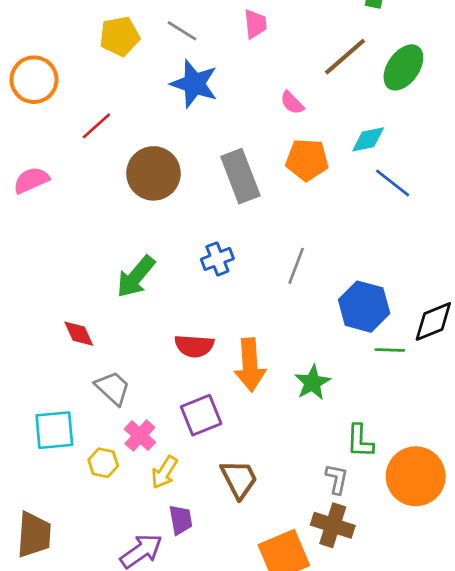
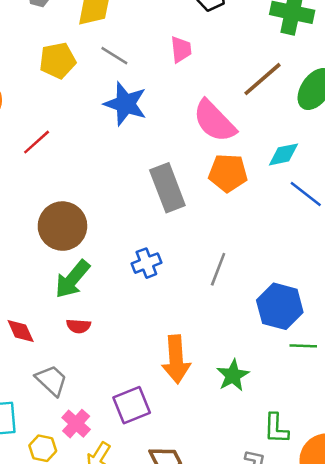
pink semicircle: (292, 103) -> (214, 121), size x2.0
brown circle: (153, 173) -> (62, 226), moved
red semicircle: (194, 346) -> (79, 326), moved, size x0.7

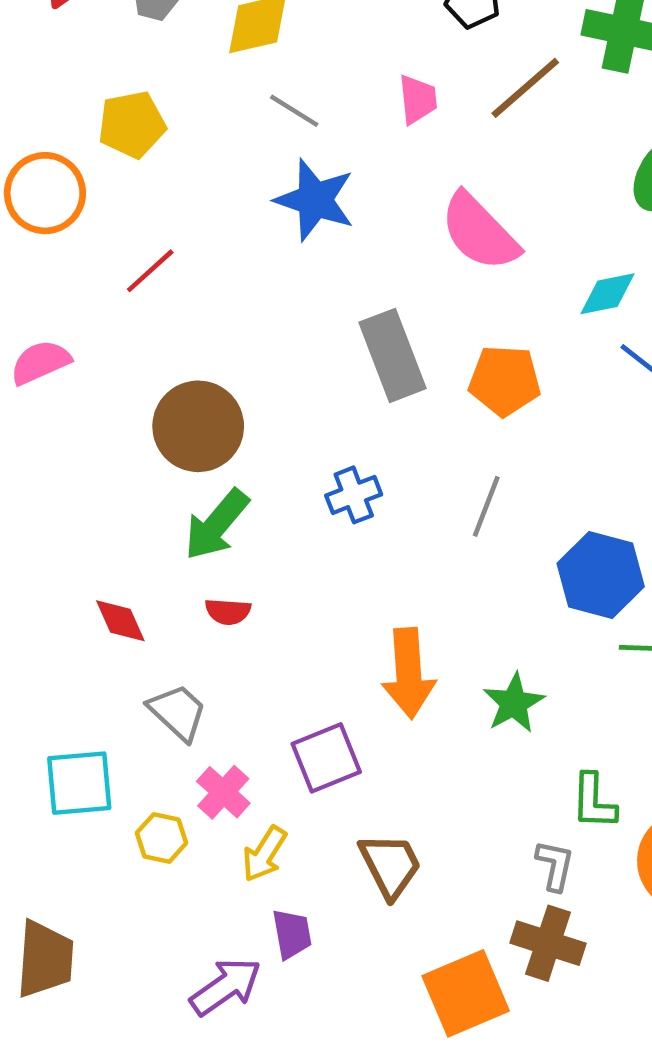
yellow pentagon: (58, 61) -> (132, 124), moved
brown line: (263, 79) -> (525, 88), moved
orange pentagon: (228, 173) -> (505, 381), moved

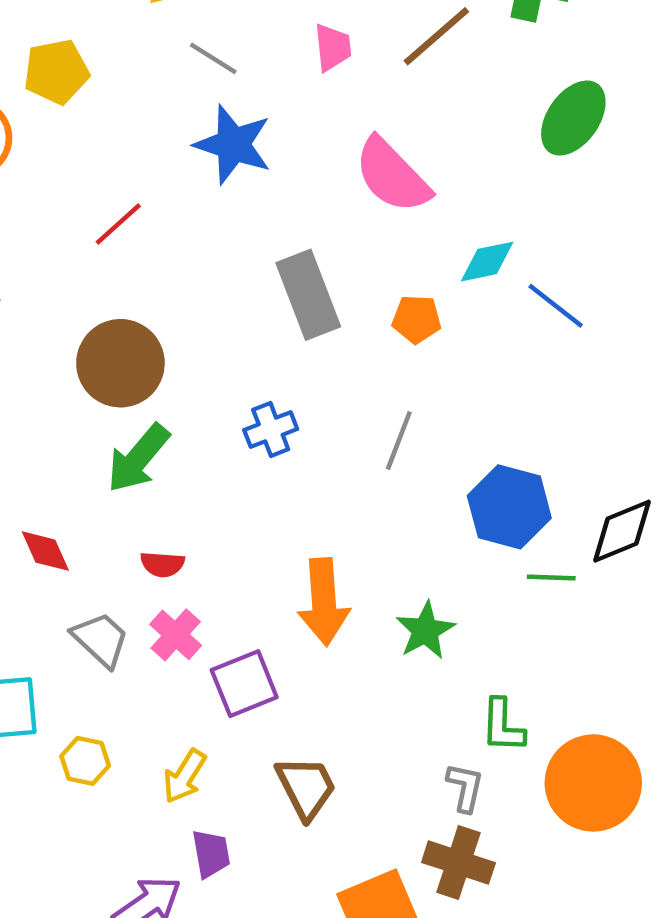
red line: (150, 271) -> (118, 224), moved
cyan diamond: (608, 294) -> (487, 262), moved
orange pentagon: (505, 381) -> (417, 319), size x0.7
red semicircle: (228, 612) -> (162, 564), moved
pink cross: (223, 792) -> (176, 635), moved

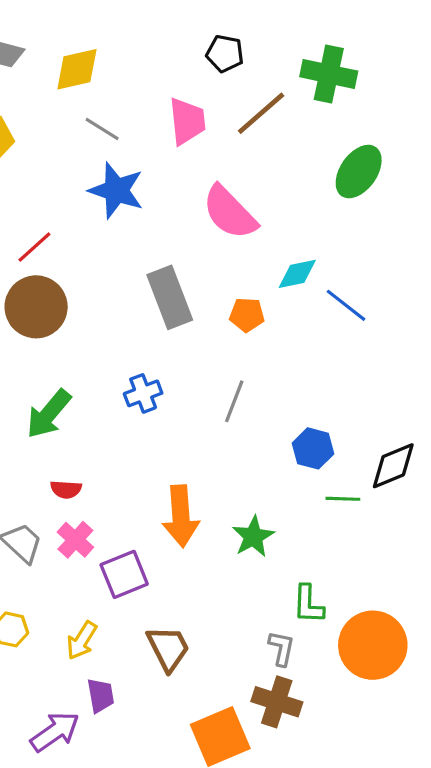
pink trapezoid: (333, 47) -> (187, 121), size x1.4
brown circle: (120, 363) -> (36, 307), moved
blue hexagon: (509, 507) -> (313, 448), size x0.7

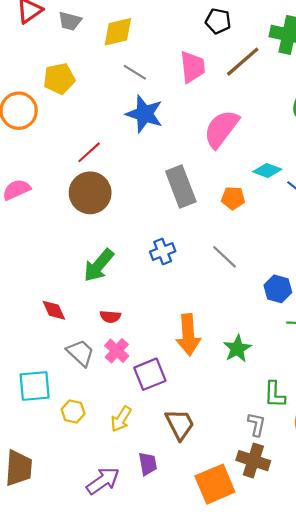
pink semicircle: (230, 212) -> (221, 129), turned 81
cyan diamond: (297, 274) -> (267, 170), turned 32
gray line: (234, 401) -> (225, 257), turned -68
purple trapezoid: (101, 696) -> (148, 464), moved

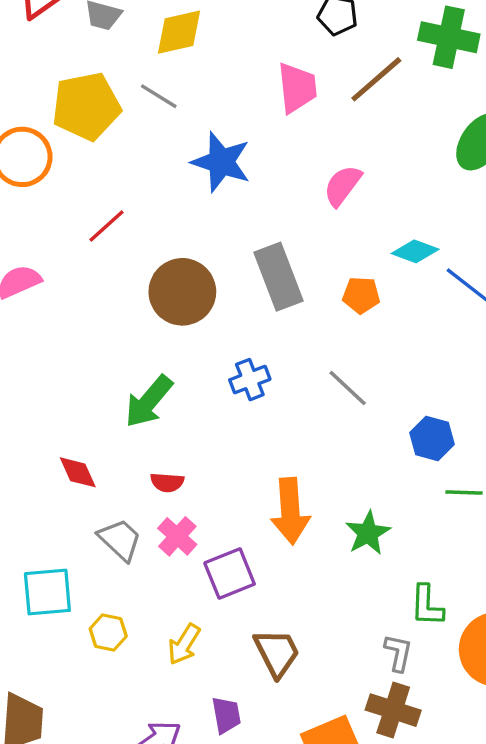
gray line: (135, 72) -> (159, 96), moved
yellow pentagon: (59, 79) -> (86, 106), size x1.4
pink semicircle: (221, 129) -> (343, 186), size x0.7
red line: (89, 152) -> (106, 226), moved
brown circle: (90, 193) -> (182, 292), moved

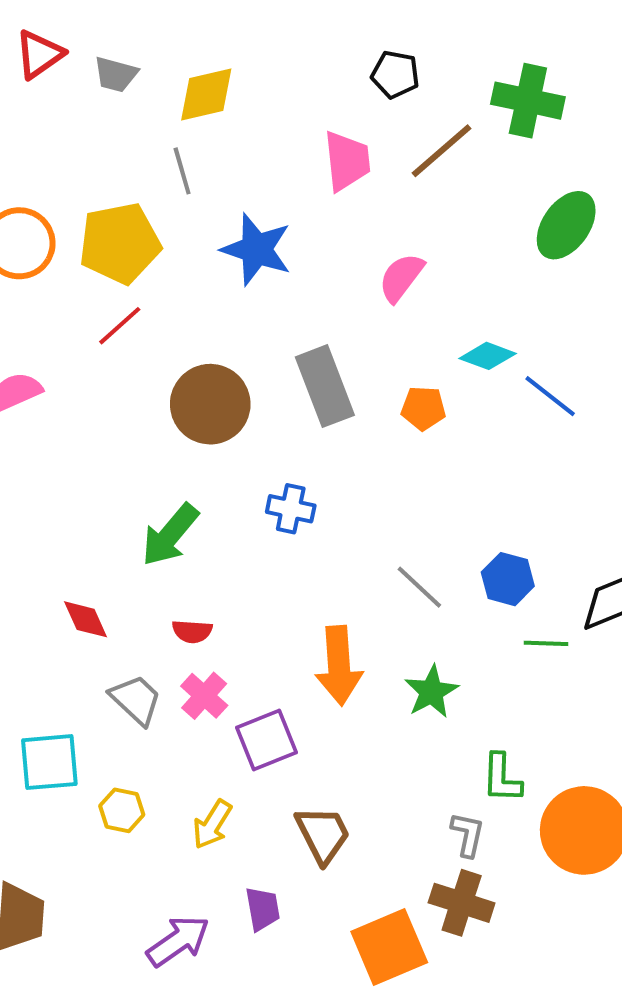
gray line: (159, 96) -> (182, 171), turned 42
yellow pentagon: (86, 106) -> (120, 243), moved
blue cross: (250, 380) -> (291, 509), turned 33
gray line: (348, 388) -> (419, 587), moved

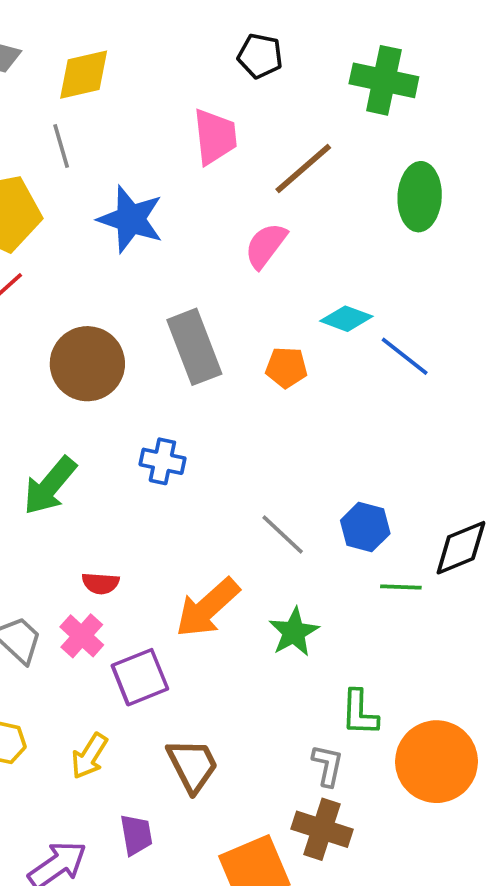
brown line: (441, 151) -> (303, 169), moved
green ellipse: (566, 225) -> (420, 197), turned -32
red semicircle: (192, 631) -> (101, 583), moved
orange arrow: (339, 666) -> (208, 608), turned 52

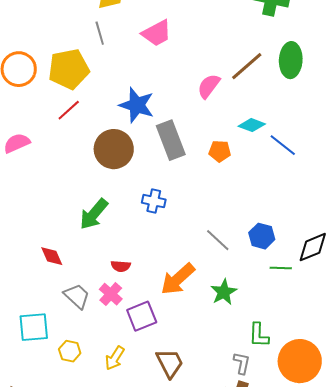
pink trapezoid: (215, 137) -> (157, 33), moved, turned 68
brown line: (303, 169) -> (247, 66), moved
blue star: (131, 219) -> (137, 105), moved

